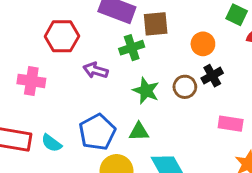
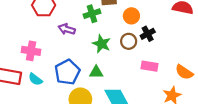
orange circle: (203, 44) -> (131, 16), moved
pink cross: (31, 81) -> (31, 51), moved
pink rectangle: (231, 124) -> (149, 66), moved

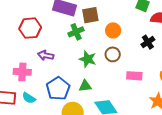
purple arrow: (67, 29) -> (46, 55), moved
black cross: (148, 34) -> (148, 42), moved

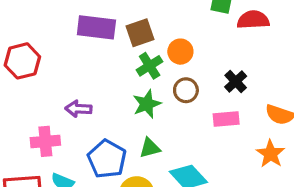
red hexagon: (30, 28) -> (22, 61), moved
green cross: (76, 32) -> (150, 66), moved
black cross: (148, 42) -> (236, 81), moved
green star: (88, 59) -> (147, 104), turned -30

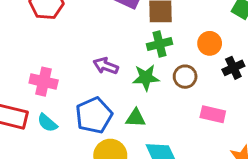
orange circle: (180, 52) -> (210, 43), moved
black cross: (236, 81) -> (233, 68), moved
purple arrow: (78, 109) -> (106, 66), moved

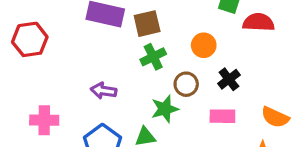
black cross: (233, 68) -> (229, 79), moved
green star: (146, 78) -> (165, 109), moved

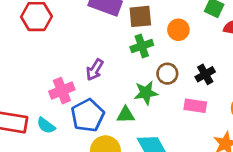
orange circle: (204, 45) -> (178, 30), moved
purple arrow: (104, 91) -> (95, 70), turned -75
pink cross: (44, 120) -> (62, 91), moved, turned -30

